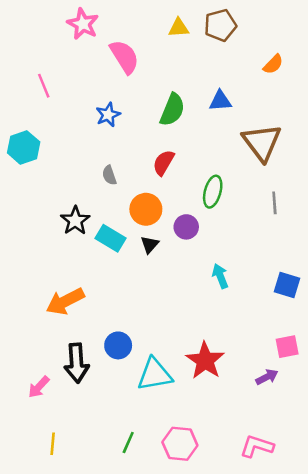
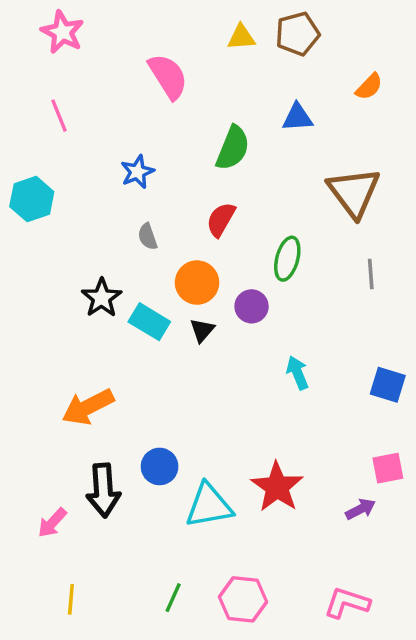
pink star: (83, 24) -> (62, 32), moved
blue triangle: (220, 101) -> (298, 117), moved
blue star: (108, 115) -> (137, 172), moved

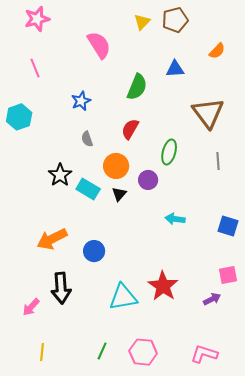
pink star: (62, 32) -> (37, 19), turned 30
yellow triangle: (241, 37) -> (142, 22), turned -42
cyan arrow: (298, 373) -> (175, 219), turned -60
blue circle: (160, 466) -> (94, 251), moved

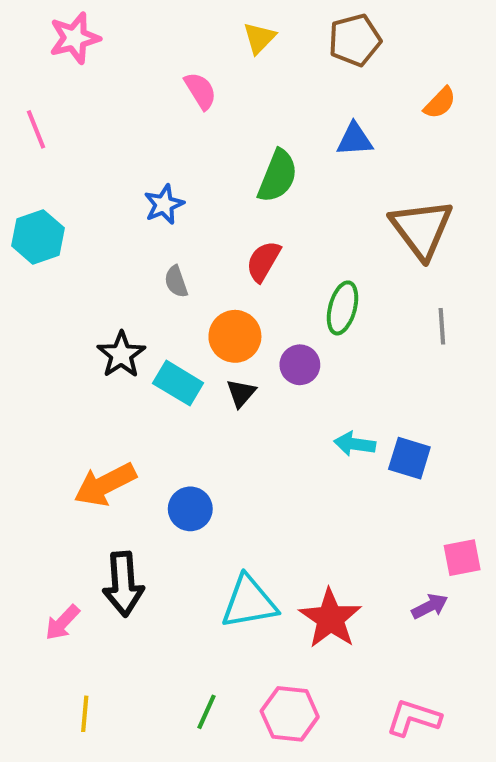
yellow triangle: (142, 22) -> (259, 38), moved
pink semicircle: (99, 45) -> (200, 91), size x0.7
pink line: (35, 68) -> (36, 129), moved
blue square: (228, 226) -> (409, 458), moved
red star: (163, 286) -> (330, 618), moved

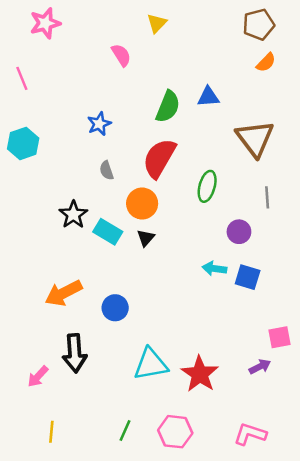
brown pentagon: (355, 40) -> (259, 24), moved
blue triangle: (355, 139) -> (208, 97), moved
red semicircle: (263, 261) -> (159, 158), size x1.6
purple circle: (300, 365) -> (239, 232), moved

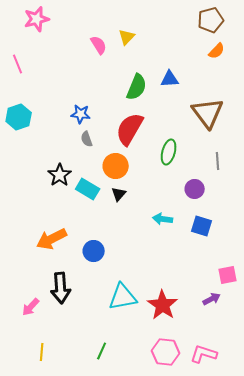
yellow triangle: (157, 23) -> (127, 37), moved
blue star: (99, 124) -> (81, 114), moved, turned 30
cyan arrow: (214, 269) -> (163, 219), moved
pink hexagon: (175, 432) -> (166, 352), moved

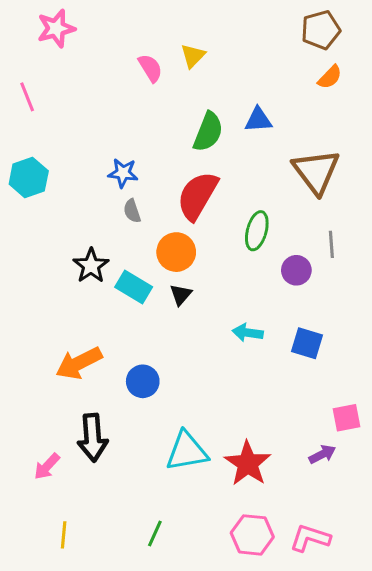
purple circle: (195, 189) -> (296, 270), moved

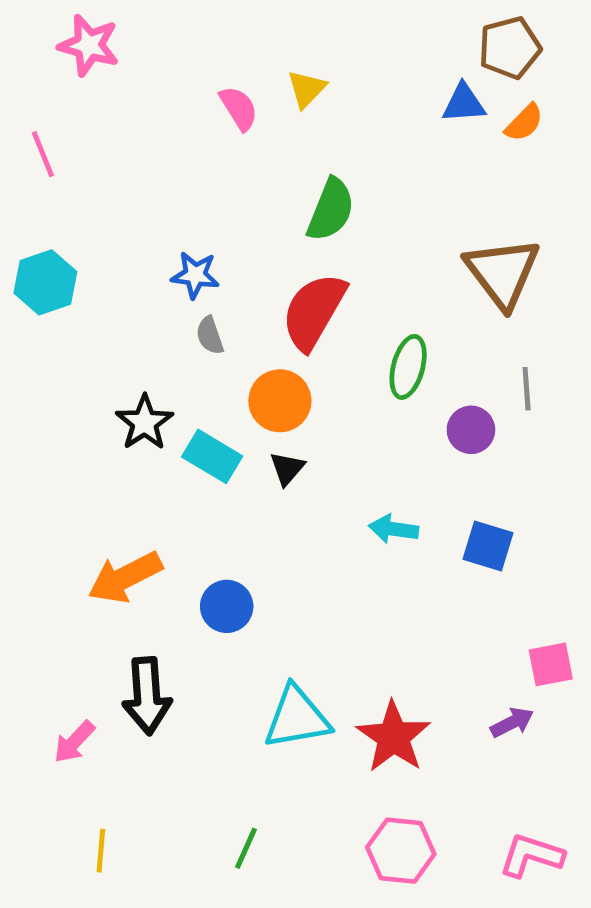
pink star: (56, 28) -> (89, 45), turned 30
blue triangle: (258, 120) -> (464, 103), moved
pink L-shape: (310, 538) -> (531, 855), moved

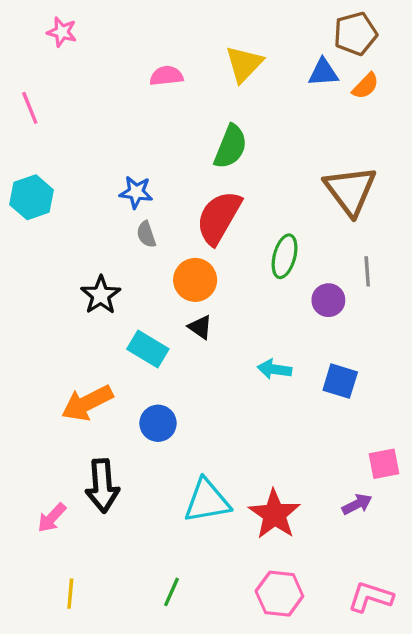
pink star: (89, 45) -> (62, 32), size x0.7
yellow triangle: (307, 89) -> (244, 64), moved, size x1.4
pink semicircle: (239, 108) -> (166, 76), turned -64
cyan rectangle: (212, 456) -> (148, 349), moved
black triangle: (287, 469) -> (200, 327), turned -36

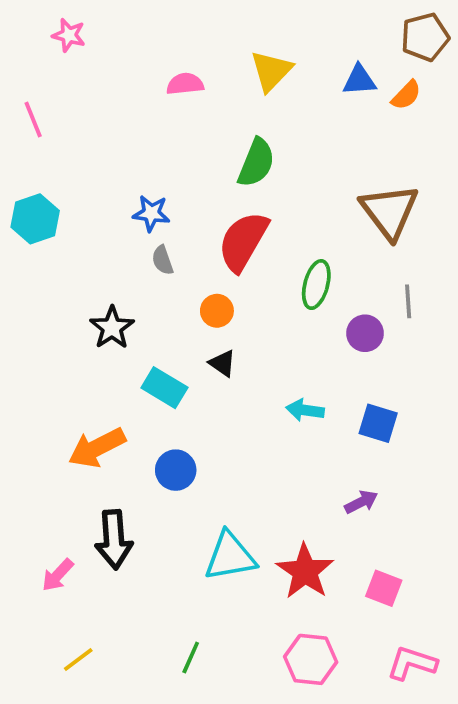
brown pentagon: (355, 34) -> (425, 37), moved
orange circle: (195, 280) -> (217, 311), size x0.7
pink square: (384, 464) -> (384, 588), moved, turned 32
purple arrow: (357, 504) -> (361, 502), moved
yellow line: (70, 594) -> (78, 659), turned 48

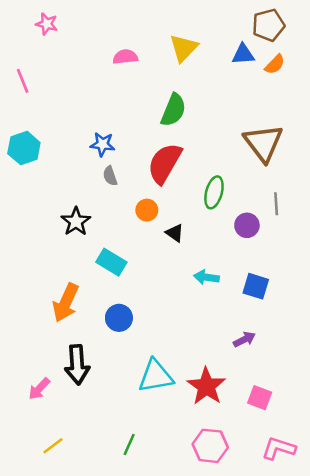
brown pentagon: (425, 37) -> (268, 25), moved
black triangle: (223, 363) -> (175, 233), moved
orange arrow: (97, 448) -> (66, 303), turned -39

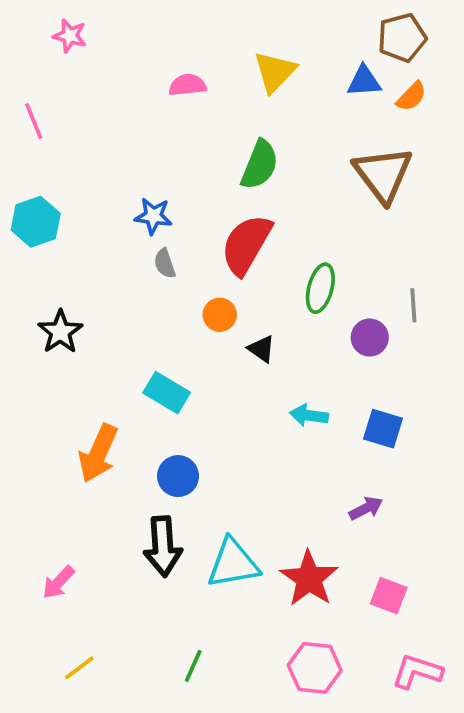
brown triangle: (263, 143) -> (383, 174), moved
black star: (76, 222) -> (60, 332), moved
black arrow: (77, 365) -> (163, 546), moved

